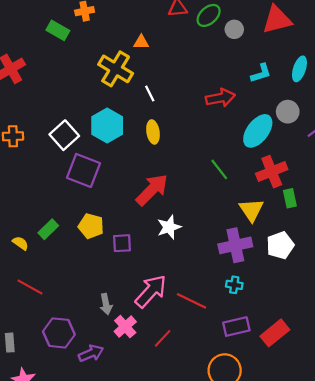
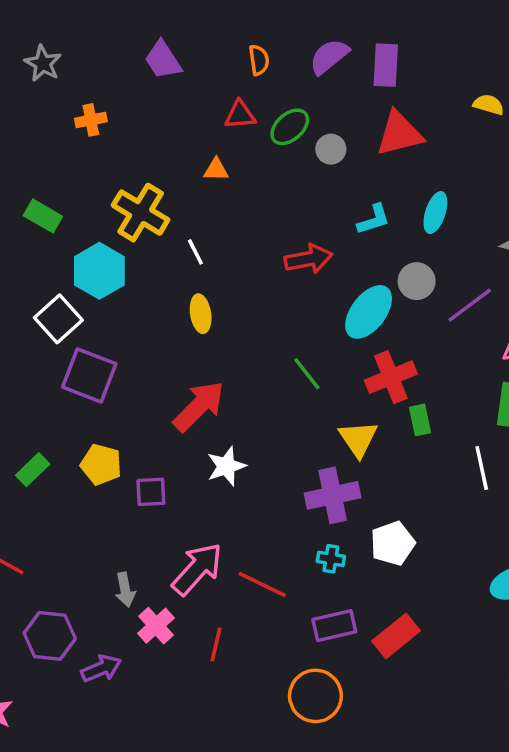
green rectangle: (58, 30) -> (43, 216), moved
orange triangle: (141, 42) -> (216, 170), moved
cyan hexagon: (107, 126) -> (99, 271), moved
white pentagon: (280, 245) -> (393, 543), moved
red line: (163, 338) -> (216, 644), turned -30

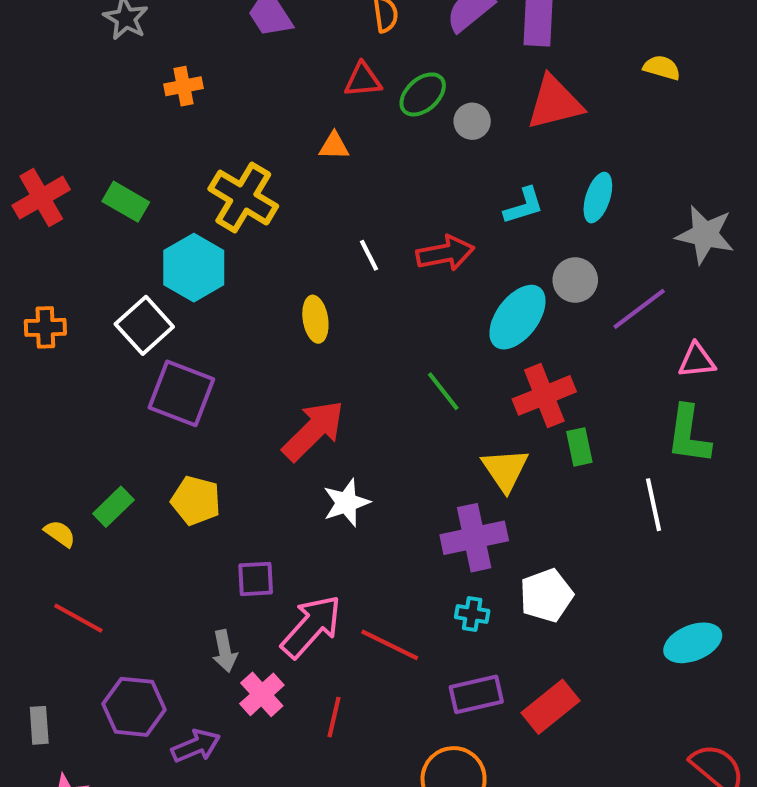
white line: (195, 252) -> (369, 255), moved
purple square: (151, 492) -> (256, 579), moved

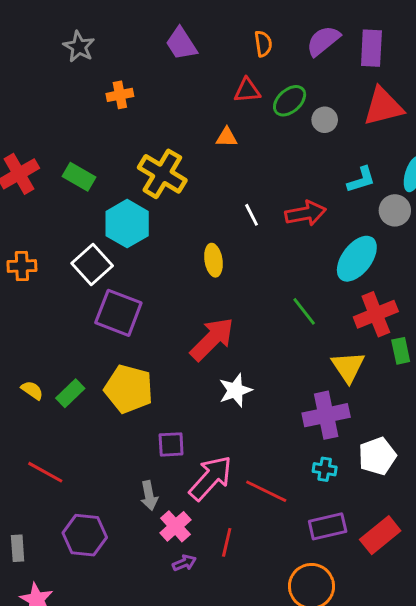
gray circle: (575, 280) -> (395, 210), moved
yellow pentagon: (196, 501) -> (129, 389), size x1.4
yellow semicircle: (60, 534) -> (32, 390), moved
purple arrow: (196, 746) -> (184, 563), moved, size x0.7

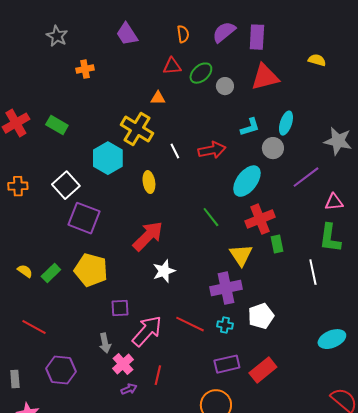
yellow cross: (162, 174) -> (137, 129), moved
cyan hexagon: (127, 224) -> (108, 158), moved
red line: (266, 491) -> (190, 324), moved

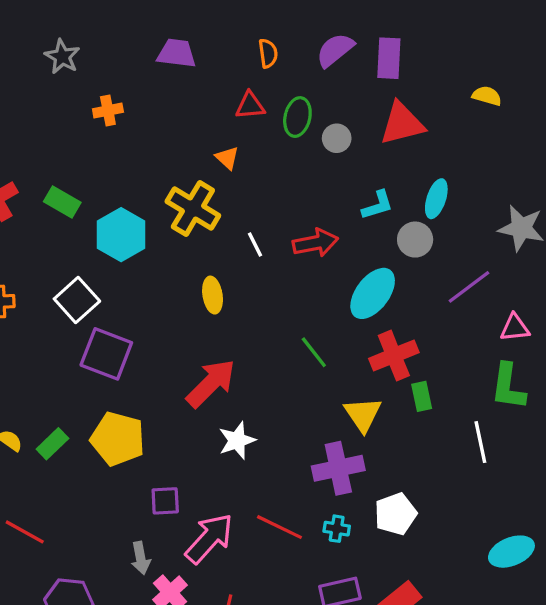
purple trapezoid: (127, 34) -> (177, 53), turned 130
green ellipse: (201, 73) -> (297, 117), turned -35
orange triangle: (158, 98) -> (227, 158), turned 42
cyan hexagon: (108, 158) -> (121, 235), moved

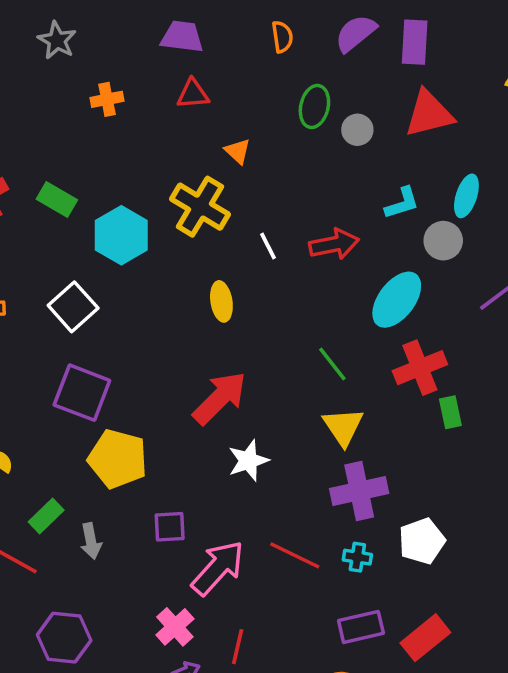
red triangle: (250, 106) -> (193, 94), moved
purple square: (106, 354) -> (82, 393), moved
yellow triangle: (363, 414) -> (343, 427), moved
green rectangle: (52, 444) -> (46, 516), moved
gray arrow: (141, 558) -> (91, 541), moved

